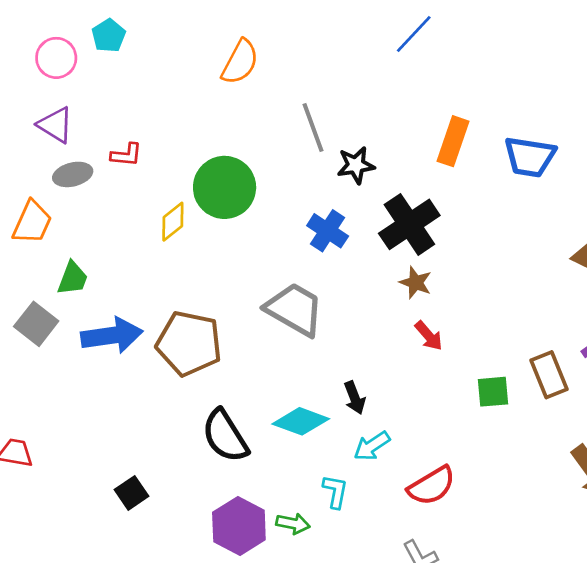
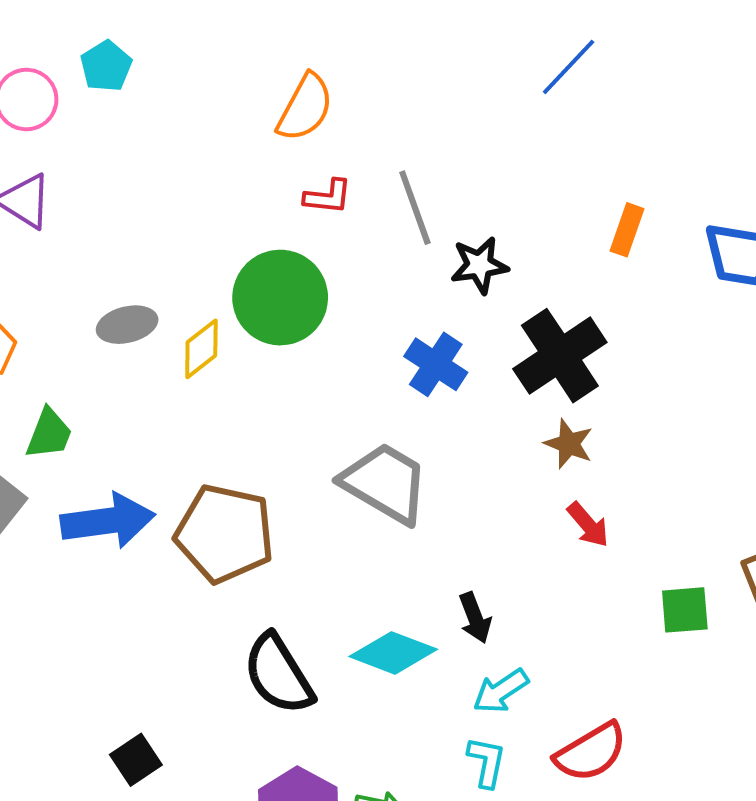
orange rectangle: (453, 141) -> (627, 230), size x0.7
red L-shape: (126, 155) -> (328, 197), moved
gray ellipse: (73, 174) -> (127, 325), moved
cyan L-shape: (335, 491) -> (487, 762), moved

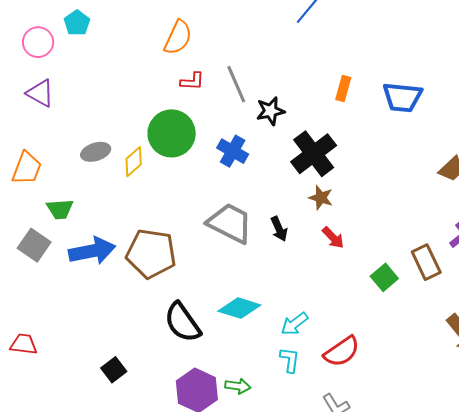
blue cross: (436, 364) -> (233, 151), moved
green trapezoid: (49, 434) -> (60, 209), turned 68
green square: (685, 610) -> (384, 277), turned -32
black arrow: (475, 618) -> (279, 229), moved

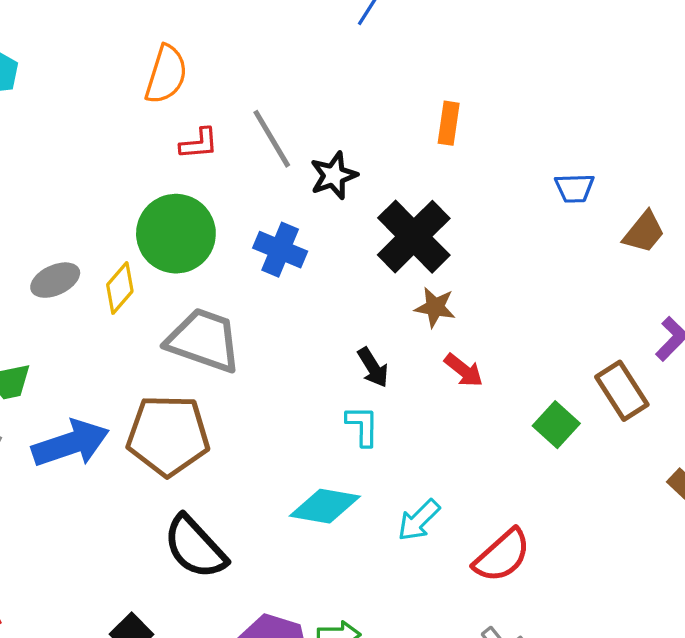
blue trapezoid: (402, 97) -> (574, 188), moved, size x0.6
gray trapezoid: (230, 223) -> (204, 340), moved
black semicircle: (183, 322) -> (195, 547), moved
cyan L-shape: (290, 360) -> (362, 426), moved

